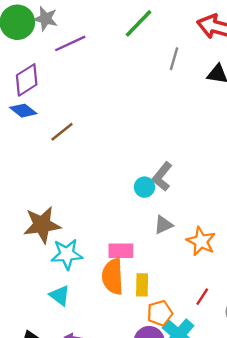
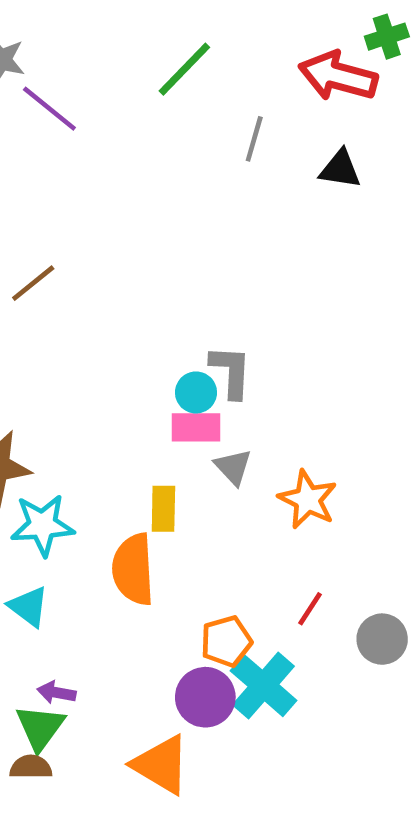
purple line: (70, 43) -> (49, 109), turned 64
gray L-shape: (162, 176) -> (231, 372), turned 144
gray triangle: (163, 225) -> (233, 467), turned -48
pink rectangle: (121, 251) -> (196, 427), moved
yellow rectangle: (142, 285) -> (163, 509), moved

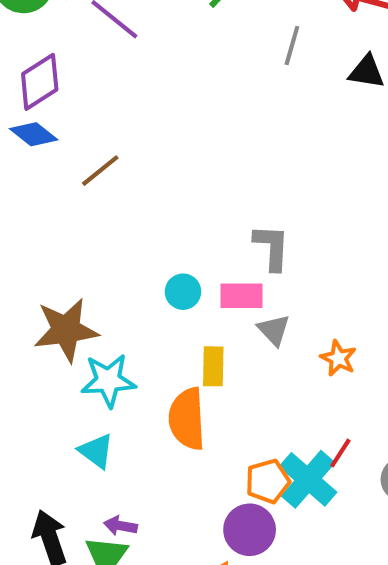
cyan circle: (196, 392) -> (183, 292), moved
orange star: (308, 499) -> (338, 358), size x0.7
cyan cross: (263, 686) -> (308, 479), moved

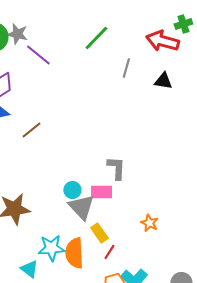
gray triangle: (274, 330) -> (81, 207), moved, size x1.6
yellow rectangle: (213, 366) -> (99, 233), moved, turned -36
cyan star: (108, 380) -> (51, 248), moved
red line: (340, 453) -> (109, 252), moved

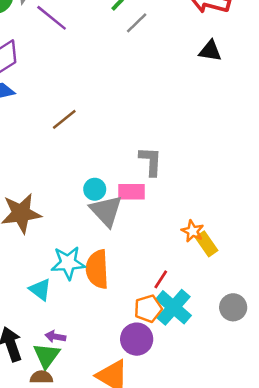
gray line: (126, 68) -> (137, 23), moved, turned 30
brown line: (31, 130) -> (64, 119), moved
yellow rectangle: (99, 233) -> (206, 244), moved
red line: (109, 252) -> (161, 279), moved

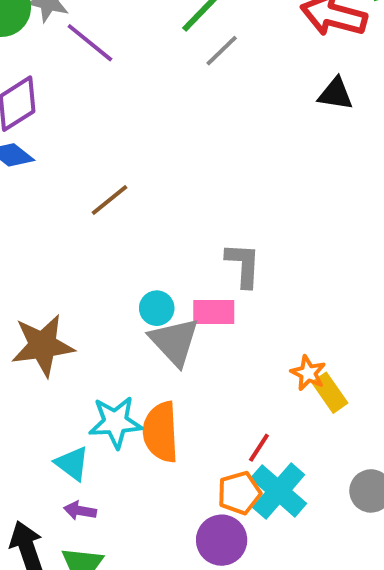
purple arrow: (55, 337) -> (80, 511), moved

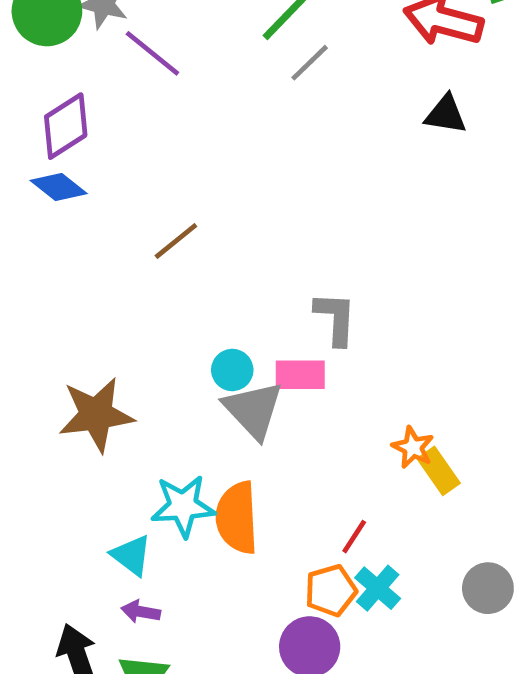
cyan cross: (279, 491) -> (378, 588), size x0.7

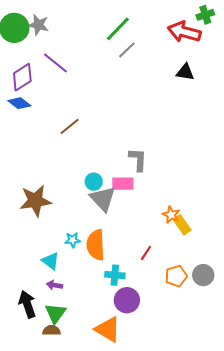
purple line: (152, 53) -> (56, 63), moved
cyan star: (183, 506) -> (73, 240), size x0.6
cyan cross: (378, 588) -> (115, 275), moved, turned -36
orange pentagon: (331, 590) -> (176, 276), moved

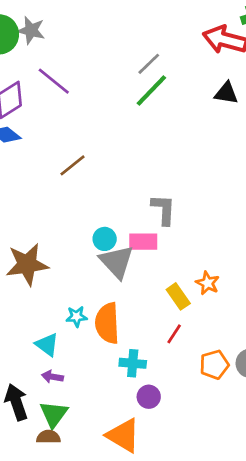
green line: (118, 29) -> (151, 90), moved
yellow rectangle: (182, 225) -> (178, 296), moved
purple circle: (127, 300) -> (149, 397), size x0.7

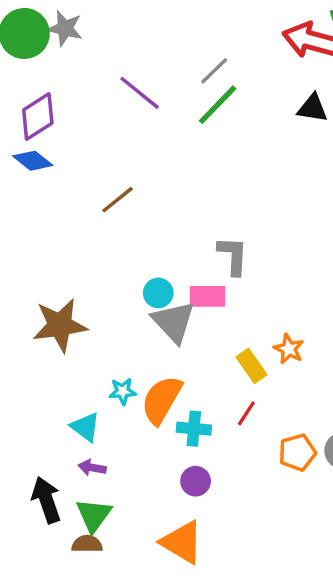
purple line: (54, 81) -> (140, 93), moved
orange semicircle: (107, 323) -> (162, 400), turned 33
cyan cross: (133, 363) -> (194, 429), moved
purple circle: (149, 397) -> (196, 481), moved

